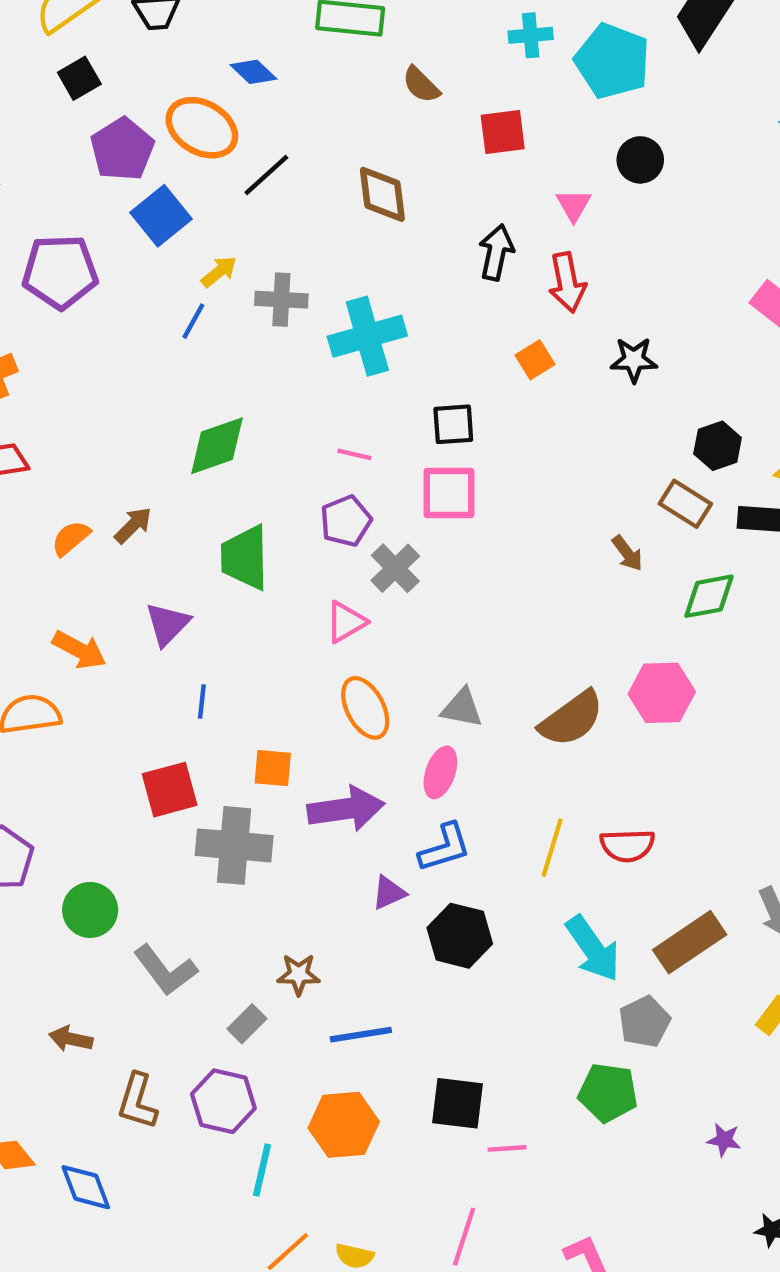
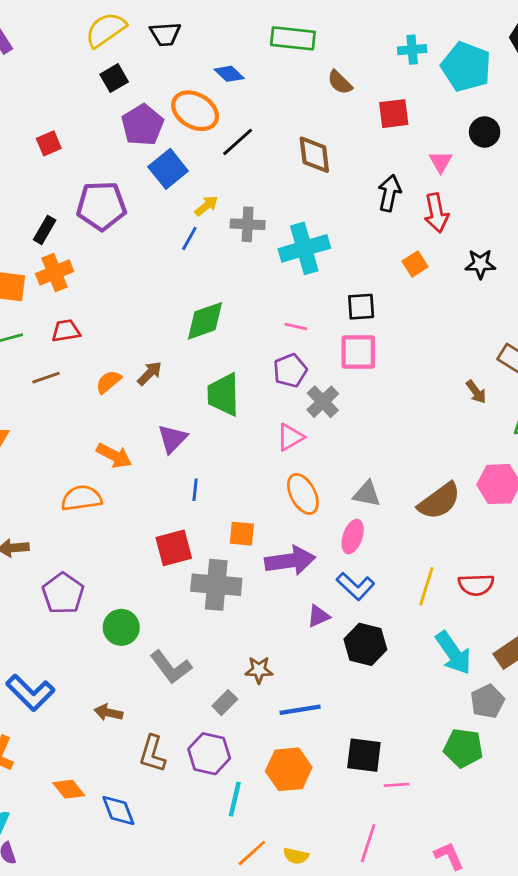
blue L-shape: (445, 848) -> (355, 586), turned 60

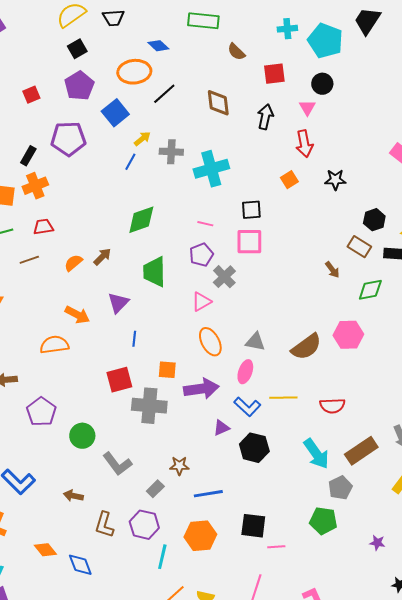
orange ellipse: (195, 111) -> (134, 72), turned -36
purple pentagon: (143, 125) -> (79, 86), moved
black circle: (485, 132) -> (322, 84), moved
black arrow: (389, 193) -> (265, 117), moved
yellow line: (426, 586) -> (283, 398), moved, turned 72

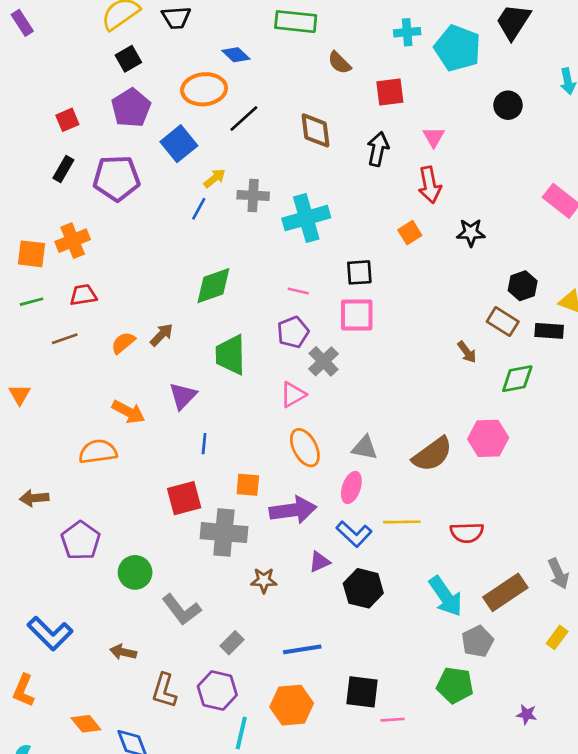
black circle: (322, 84) -> (508, 105), moved
black rectangle: (28, 156) -> (63, 169), moved
brown star: (179, 466) -> (264, 580), moved

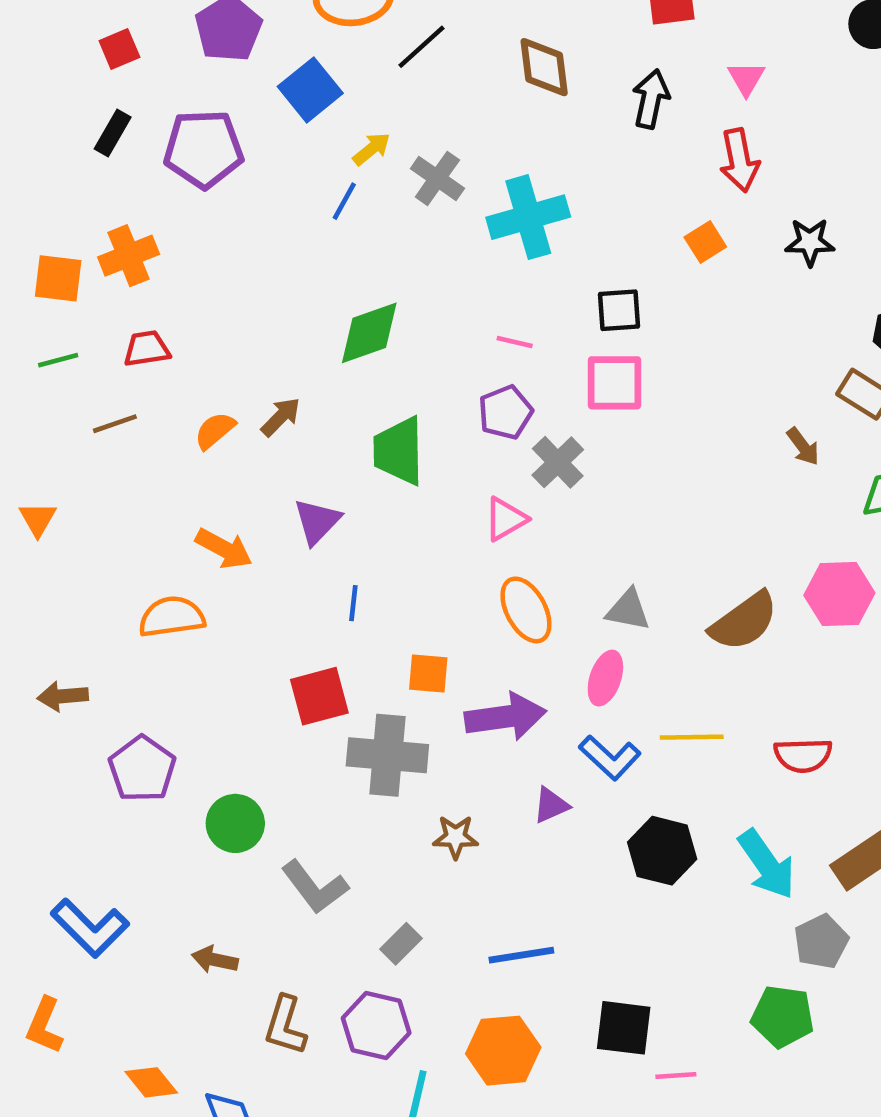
gray cross: (253, 195) -> (437, 178), turned 32
black hexagon: (363, 588) -> (662, 851), moved

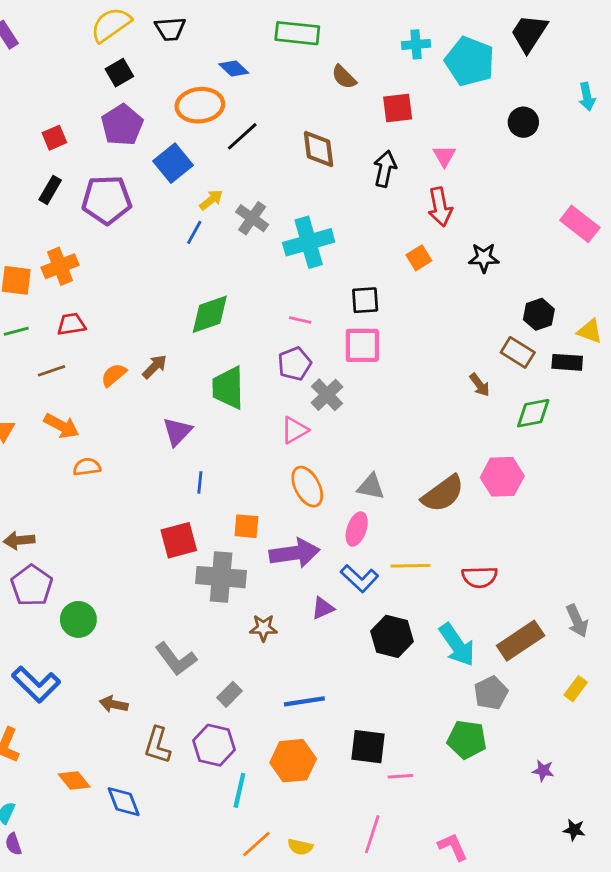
orange arrow: (224, 549) -> (61, 426), moved
orange semicircle: (172, 617) -> (87, 467), moved, size x0.7
purple pentagon: (142, 769) -> (32, 586), moved
green circle: (235, 823) -> (78, 619), moved

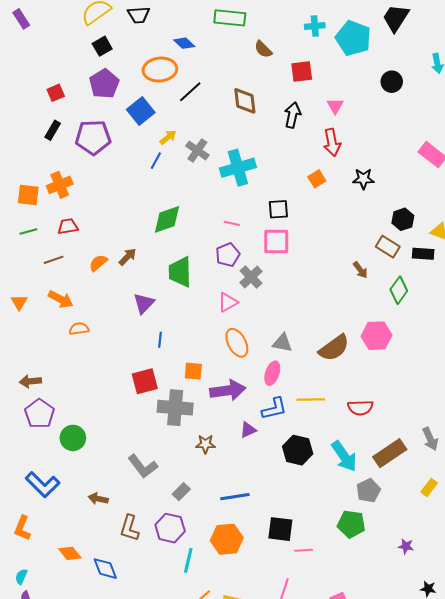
green diamond: (533, 413) -> (399, 290), turned -44
blue L-shape: (359, 578) -> (274, 409), turned -56

